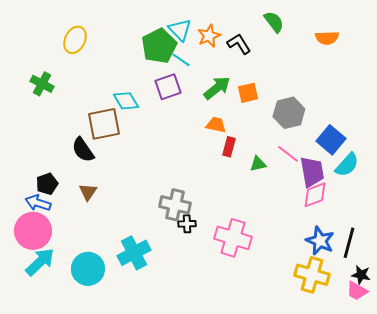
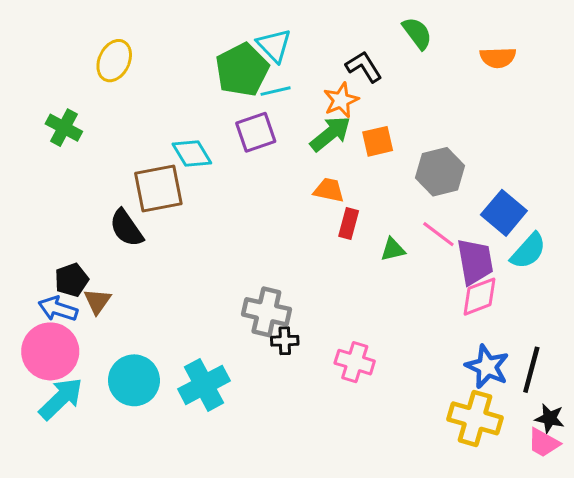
orange star: (209, 36) -> (341, 100), moved
cyan line: (181, 60) -> (276, 91), turned -48
brown triangle: (88, 192) -> (97, 301), moved
pink cross: (233, 238) -> (355, 362), size x0.7
cyan circle: (88, 269) -> (134, 380), moved

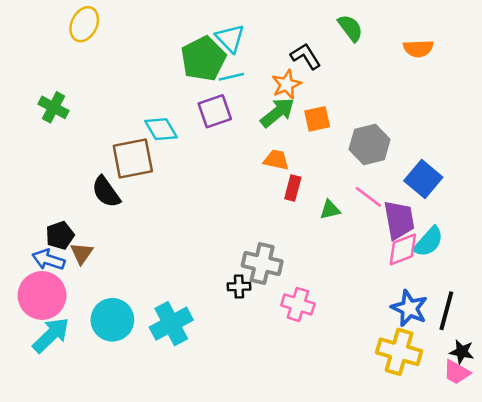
yellow ellipse: (114, 61) -> (84, 24), moved
cyan semicircle: (528, 251) -> (428, 242), moved
gray cross: (266, 312) -> (262, 263), moved

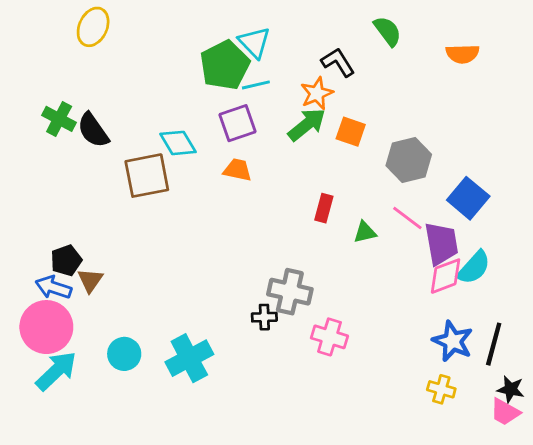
orange square: (317, 119) -> (351, 132), turned 32
orange trapezoid: (276, 160) -> (237, 170), moved
black semicircle: (106, 192) -> (93, 130), moved
cyan circle: (112, 320) -> (124, 354), size x0.7
yellow cross: (399, 352) -> (441, 389), size x0.6

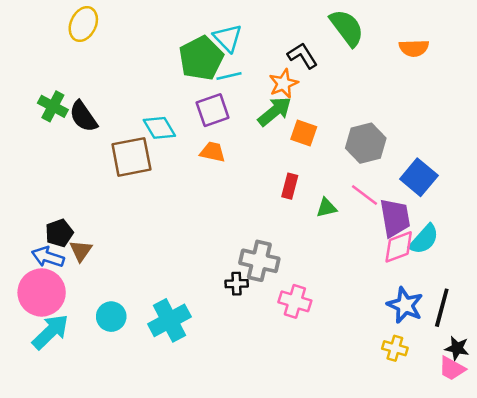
green semicircle: (388, 31) -> (347, 28), size x1.4
orange square: (351, 132) -> (304, 133), moved

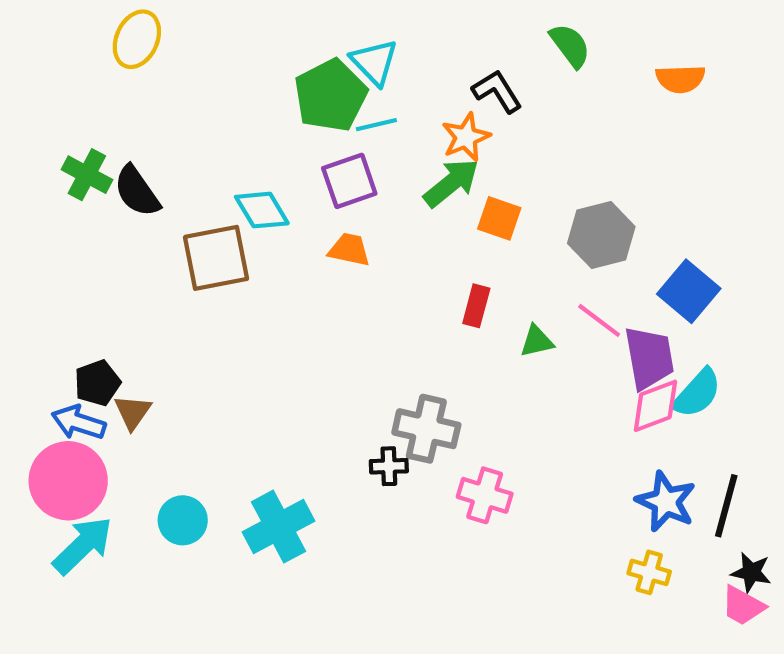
green semicircle: (347, 28) -> (570, 46), size x0.7

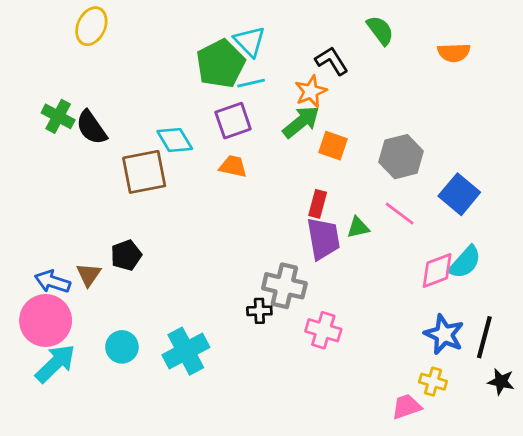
purple trapezoid: (649, 358) -> (323, 239), moved
black pentagon: (97, 383) -> (126, 255), moved
pink trapezoid: (743, 606) -> (407, 407), moved, turned 132

